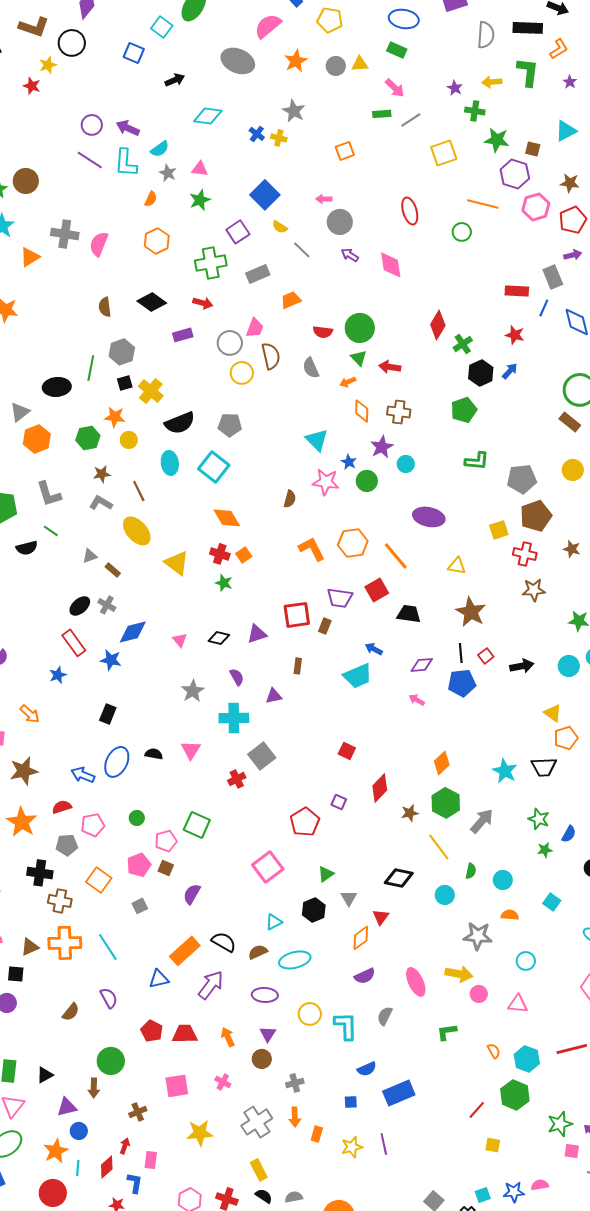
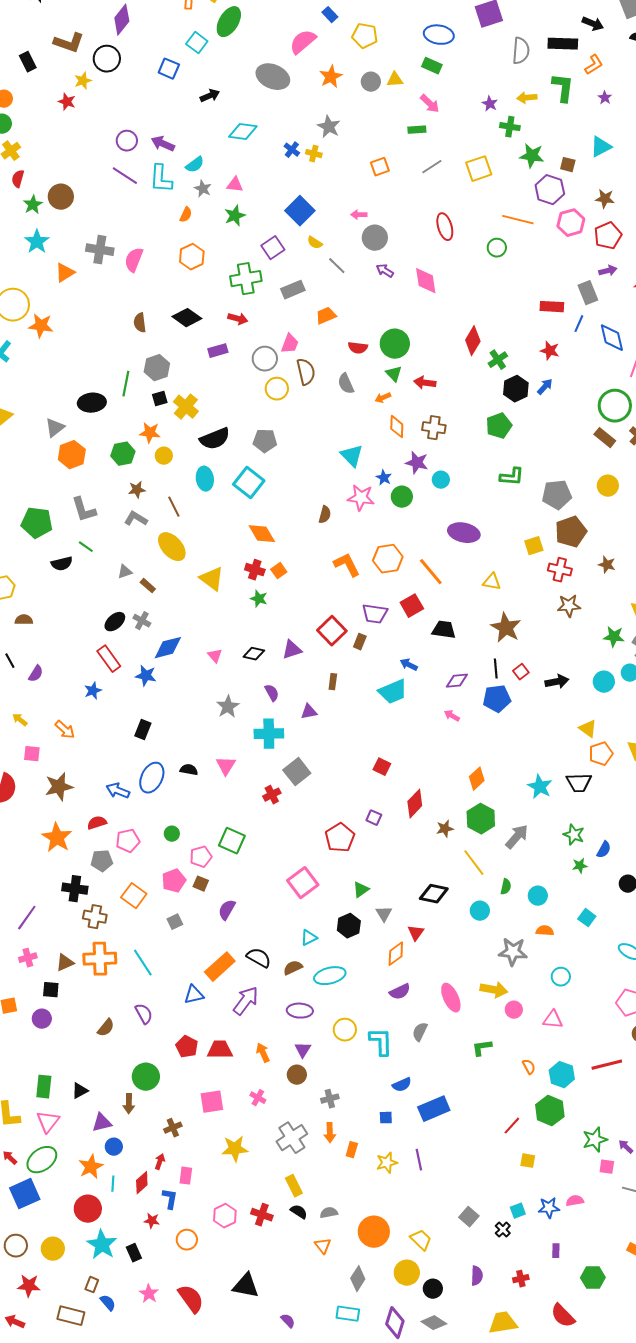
gray line: (411, 120) -> (432, 167), moved
purple star: (382, 447) -> (417, 463), turned -30
red square: (297, 615) -> (332, 631), turned -36

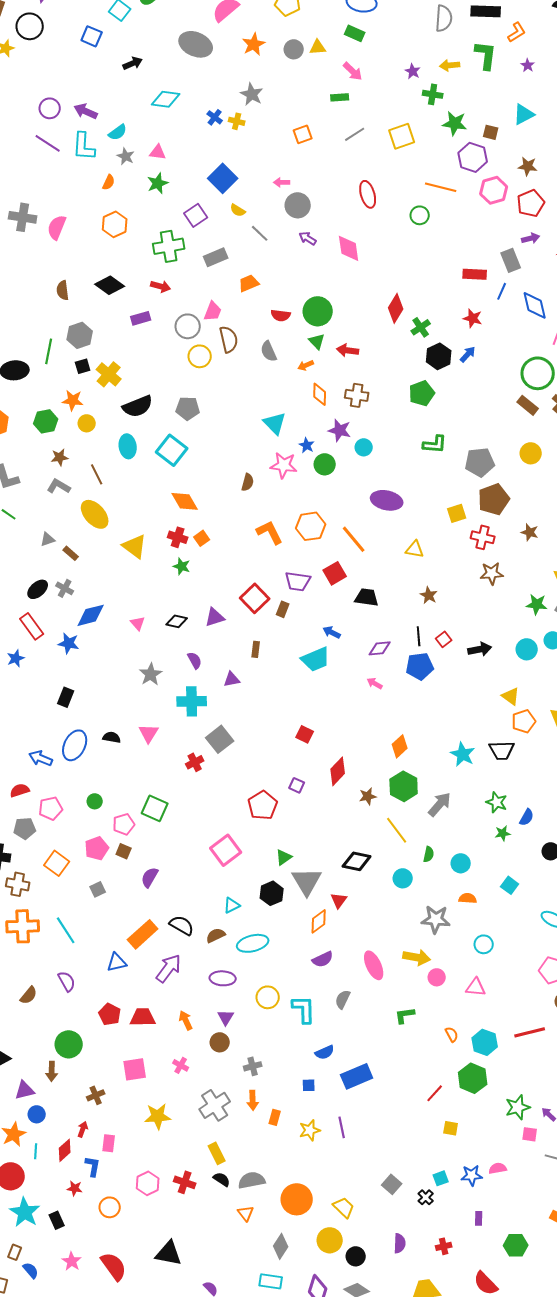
brown star: (506, 628) -> (429, 595), size x0.6
gray triangle: (384, 914) -> (307, 881), size x1.8
gray semicircle: (329, 1213) -> (252, 1180), size x1.5

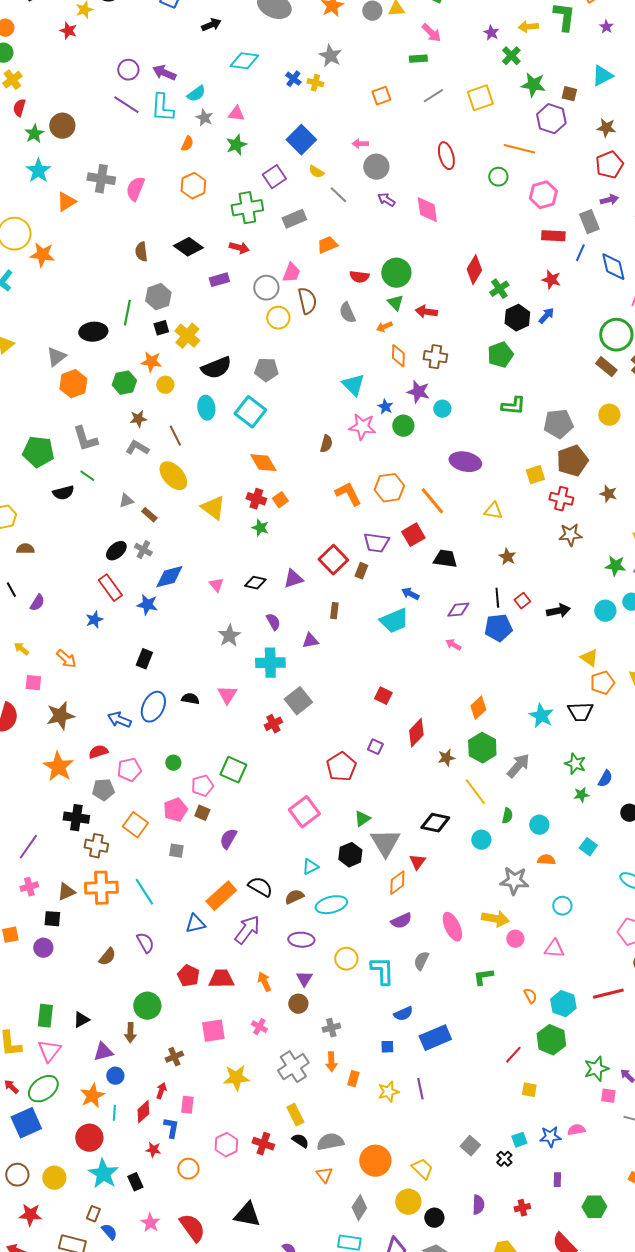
green cross: (433, 94) -> (511, 56), turned 36
pink hexagon: (494, 190) -> (543, 195), moved
gray square: (98, 889) -> (176, 851), turned 35

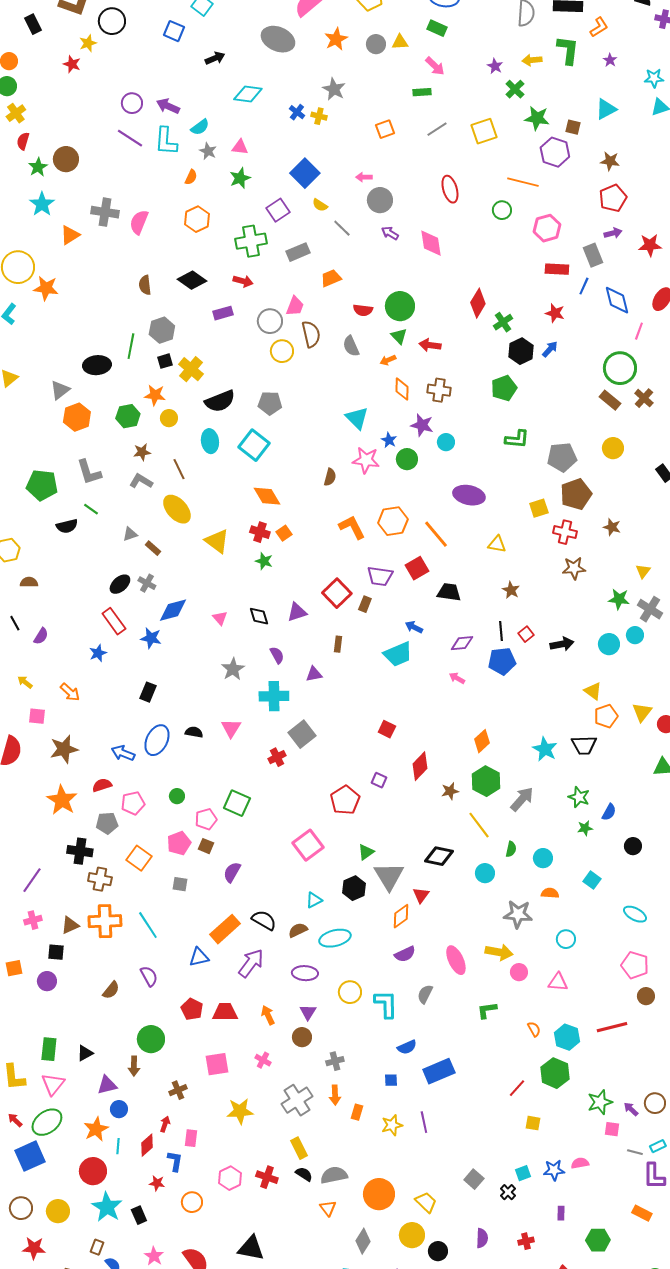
black diamond: (255, 583) -> (259, 616), turned 60

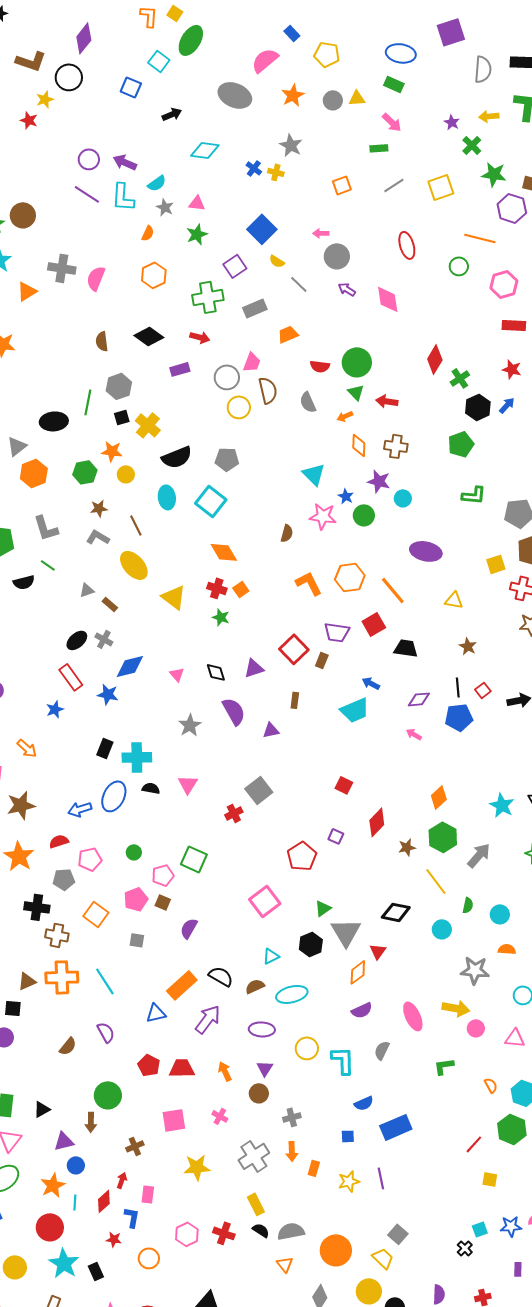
purple semicircle: (277, 655) -> (234, 711), size x1.6
cyan cross: (274, 696) -> (137, 757), moved
blue arrow: (123, 753) -> (80, 809), turned -40
gray square: (474, 1179) -> (398, 1234), moved

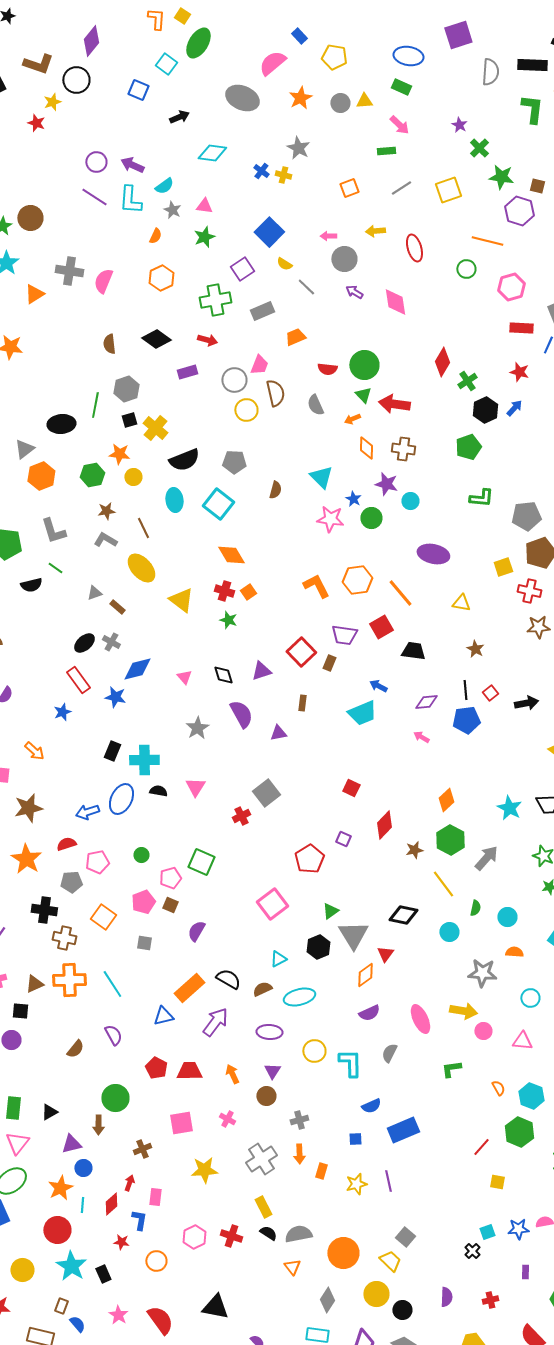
yellow arrow: (489, 116) -> (375, 231), moved
red arrow: (387, 401) -> (394, 404), size x1.4
brown semicircle: (287, 533) -> (275, 490), moved

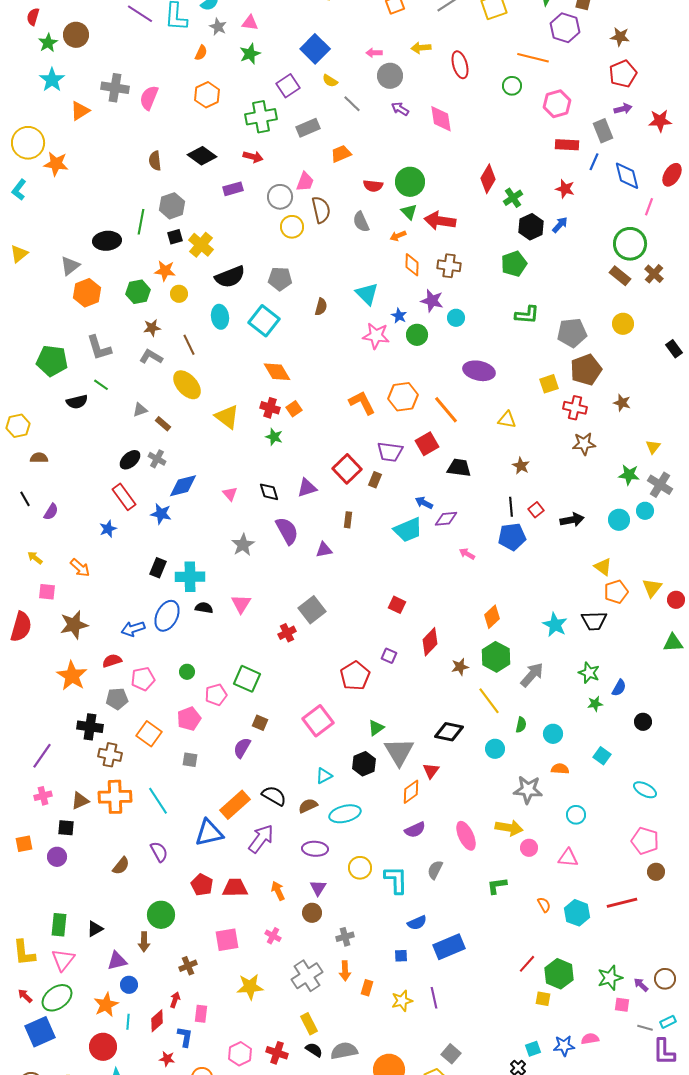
purple diamond: (426, 702) -> (446, 519), moved
brown square: (170, 905) -> (260, 723), moved
blue triangle: (163, 1016) -> (209, 833), size x1.4
green hexagon: (519, 1132) -> (559, 974), moved

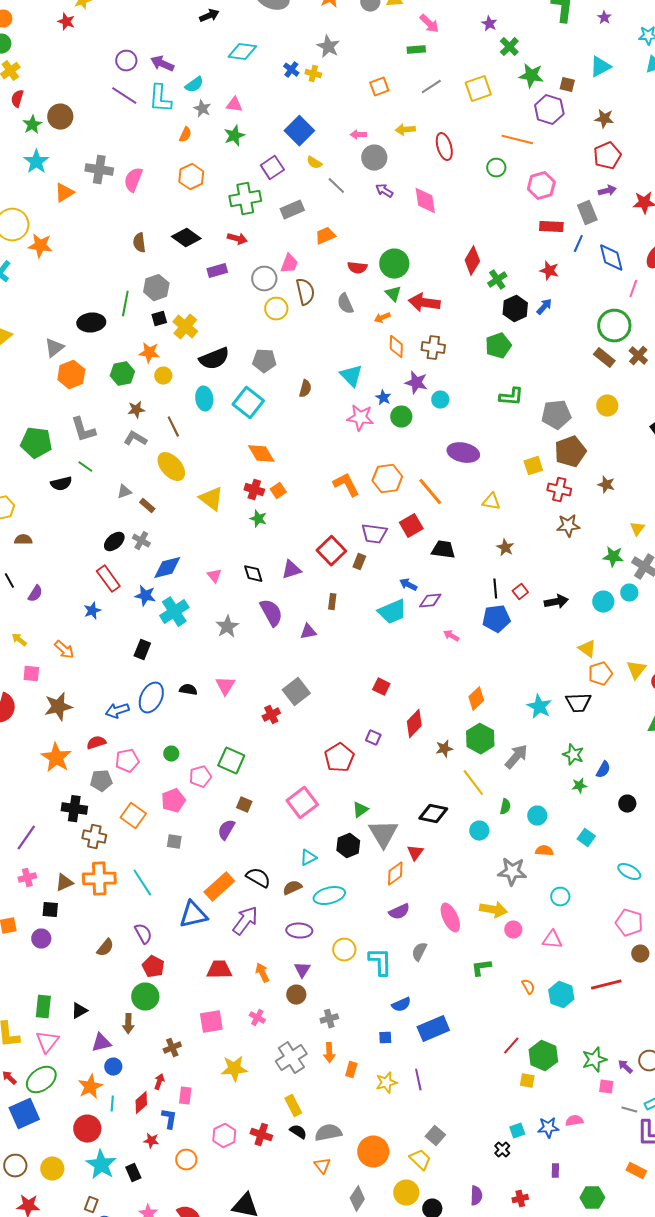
cyan cross: (190, 577) -> (174, 612), moved, turned -32
red pentagon: (202, 885) -> (153, 967), moved

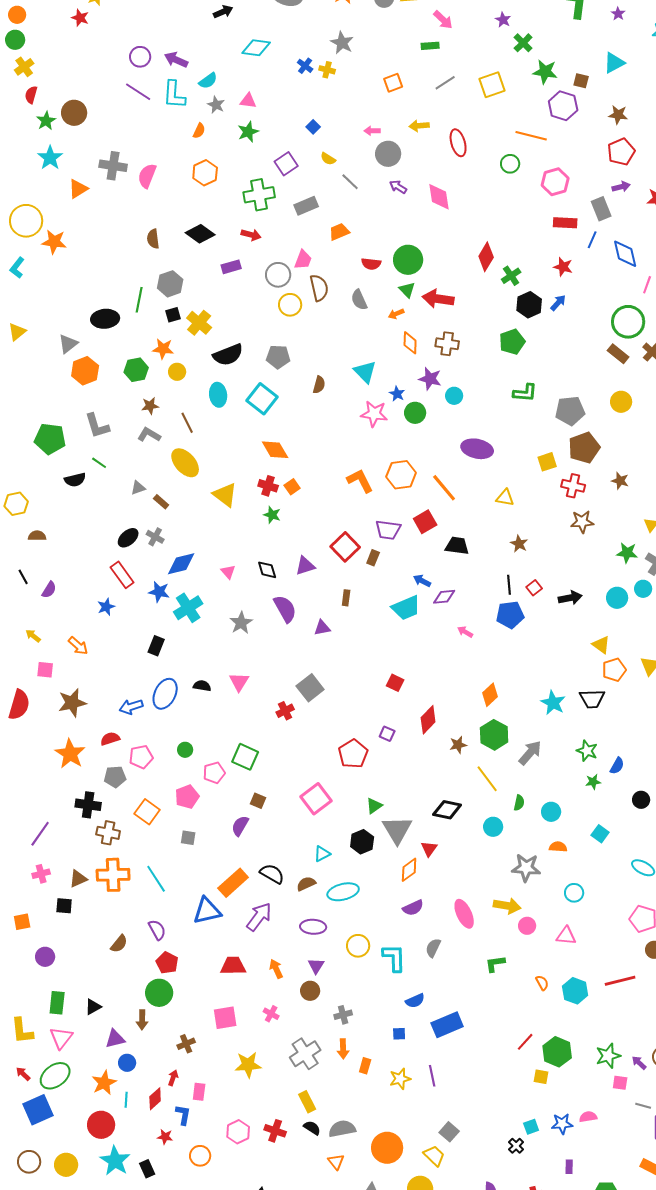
blue square: (299, 131) -> (313, 127), size x0.5
purple circle: (41, 939) -> (45, 957), moved

